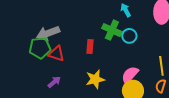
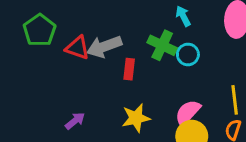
gray arrow: (48, 33) -> (104, 47), moved
green pentagon: (40, 48) -> (39, 30), moved, turned -30
red triangle: (56, 54) -> (77, 48), moved

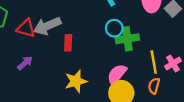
green cross: (162, 45) -> (127, 39), moved, turned -30
purple arrow: (75, 121) -> (25, 63), moved

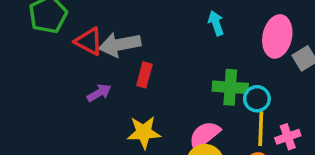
cyan circle: (114, 28) -> (257, 99), moved
purple arrow: (25, 63) -> (99, 93), moved

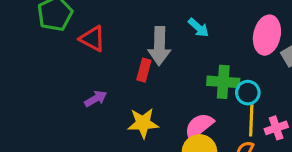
cyan arrow: (216, 23) -> (198, 28), moved, turned 150
gray arrow: (120, 45) -> (159, 46), moved, turned -78
purple arrow: (99, 93) -> (96, 99), moved

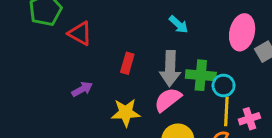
gray arrow: (159, 46) -> (170, 68), moved
pink semicircle: (199, 126) -> (168, 100), moved

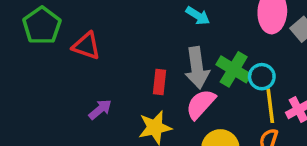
red rectangle: (127, 63) -> (160, 82), moved
green cross: (201, 75) -> (234, 69), turned 36

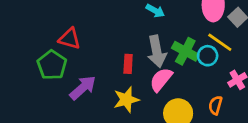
green pentagon: (42, 26) -> (52, 65), moved
yellow line: (270, 106) -> (220, 42), moved, turned -45
purple arrow: (100, 109) -> (83, 88), size x1.5

